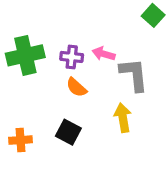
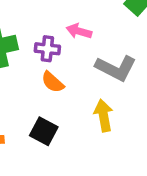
pink arrow: (104, 54) -> (79, 31), moved
gray L-shape: (134, 75) -> (116, 68), turned 123

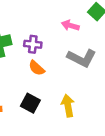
pink arrow: (79, 31) -> (70, 25), moved
yellow arrow: (104, 115) -> (68, 106), moved

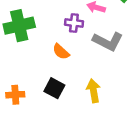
purple cross: (33, 44) -> (74, 23), moved

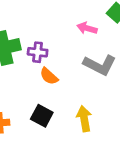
purple cross: (74, 23) -> (38, 52), moved

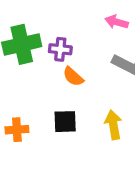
black square: (42, 116) -> (65, 122), turned -30

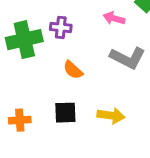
purple cross: (60, 49) -> (61, 27), moved
yellow arrow: (113, 125) -> (111, 116), turned 108

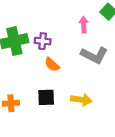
pink arrow: (114, 18) -> (84, 25), turned 70
purple cross: (61, 27) -> (43, 41), moved

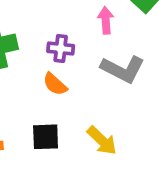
purple cross: (43, 41) -> (61, 48), moved
yellow arrow: (81, 100) -> (102, 141), turned 36

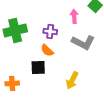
black square: (46, 137) -> (38, 67), moved
yellow arrow: (102, 141) -> (72, 80), turned 72

